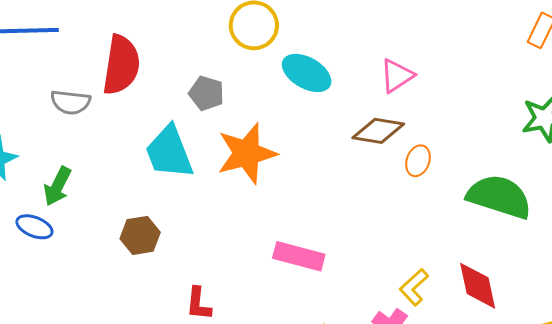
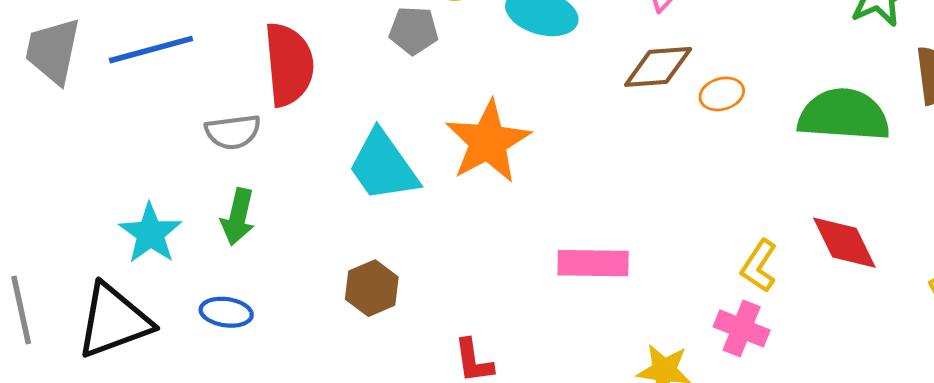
gray pentagon: (206, 93) -> (414, 30), moved
orange ellipse: (418, 161) -> (722, 94), turned 68
green arrow: (57, 186) -> (238, 217), moved

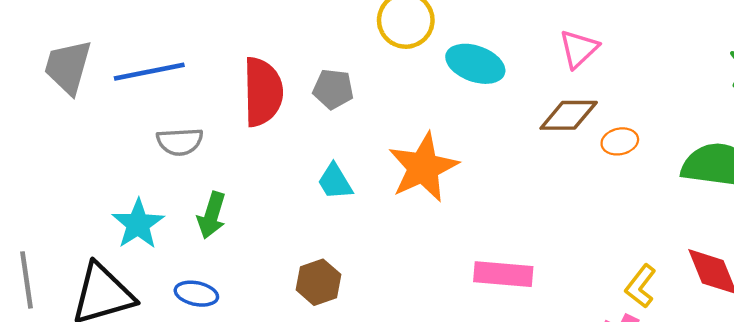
gray pentagon: (414, 30) -> (333, 89), moved
gray semicircle: (233, 132) -> (180, 142), moved
cyan trapezoid: (383, 166) -> (335, 182), size x0.6

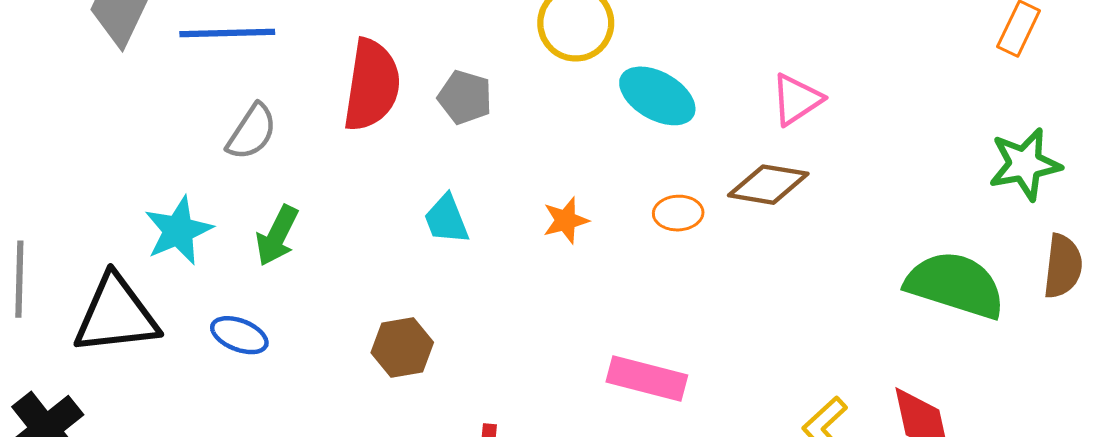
orange ellipse: (620, 141) -> (678, 213), moved
gray semicircle: (180, 142) -> (252, 132), turned -63
orange star: (423, 167) -> (566, 220), size x0.5

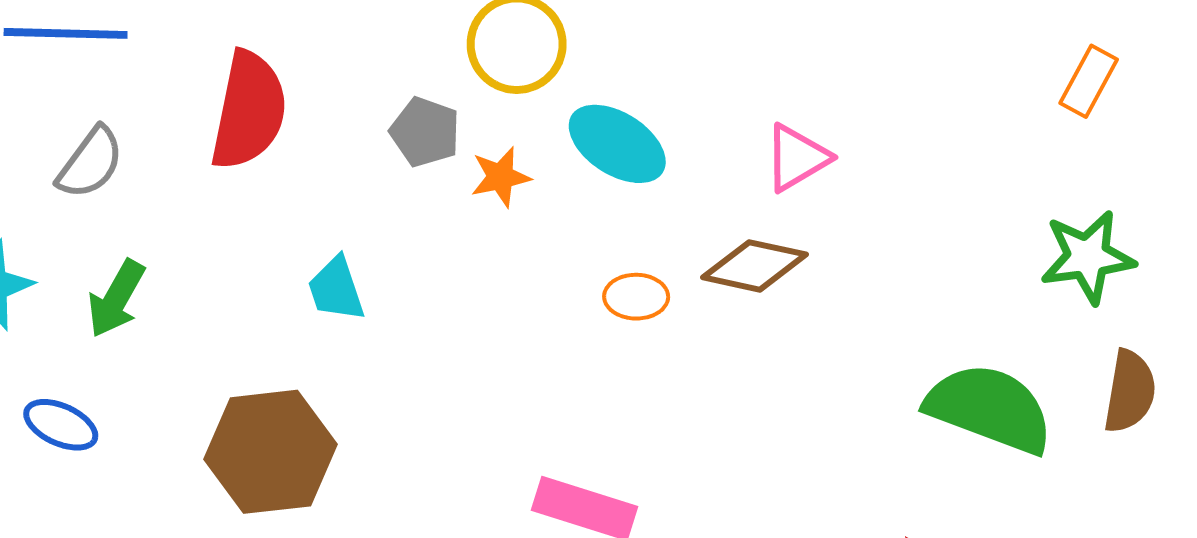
gray pentagon: (465, 97) -> (425, 132), moved
orange star: (566, 220) -> (500, 177), moved
brown hexagon: (402, 348) -> (271, 452), size x1.6

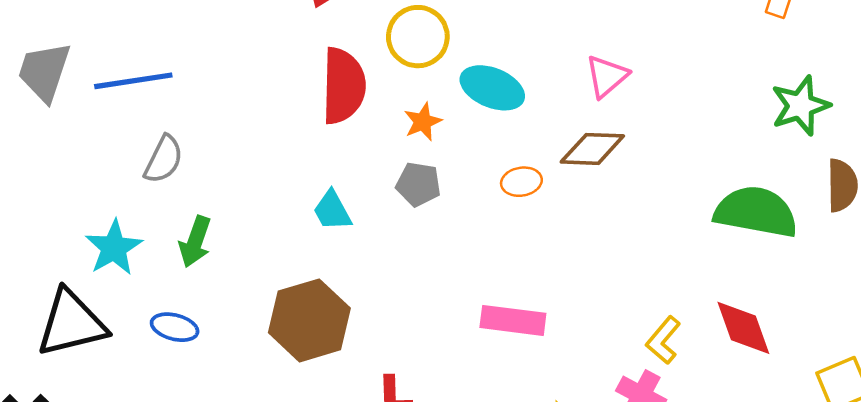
red semicircle: (249, 111) -> (343, 86), moved
gray pentagon: (425, 132) -> (418, 184), moved

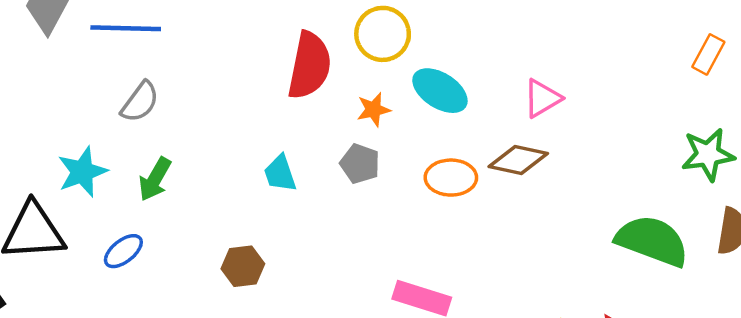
orange ellipse: (521, 182) -> (451, 178), size x1.4
brown hexagon: (309, 320) -> (243, 266), size x0.6
blue ellipse: (175, 327) -> (123, 251), turned -63

